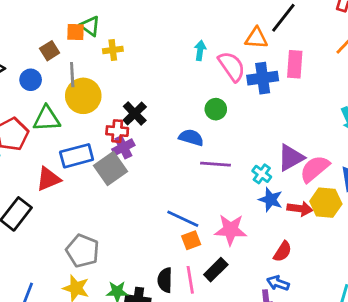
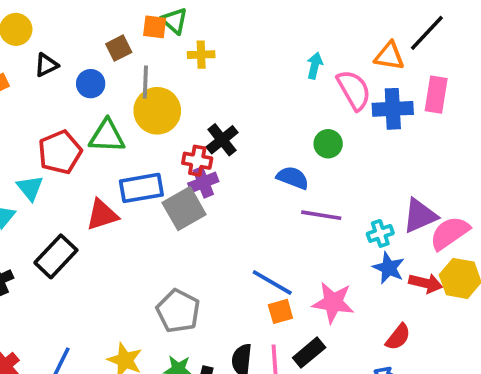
cyan cross: (262, 174) -> (380, 233), turned 30
gray pentagon: (83, 251) -> (178, 311), moved

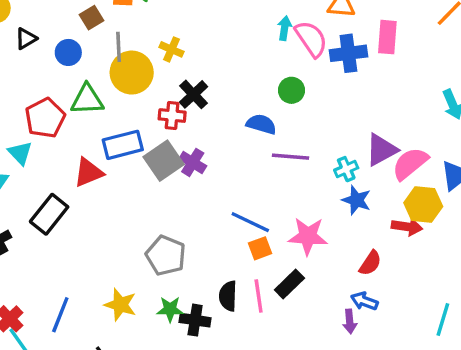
yellow cross: (201, 55) -> (171, 49), moved, turned 30
cyan arrow: (315, 66) -> (285, 28), moved
purple cross: (203, 182) -> (193, 162), moved, turned -32
red arrow: (426, 283) -> (407, 227), moved

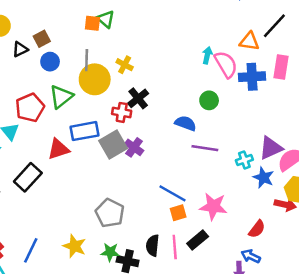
brown square: (92, 18) -> (42, 39), moved
green triangle: (87, 100) -> (61, 97), turned -40
blue star: (356, 200) -> (263, 178), moved

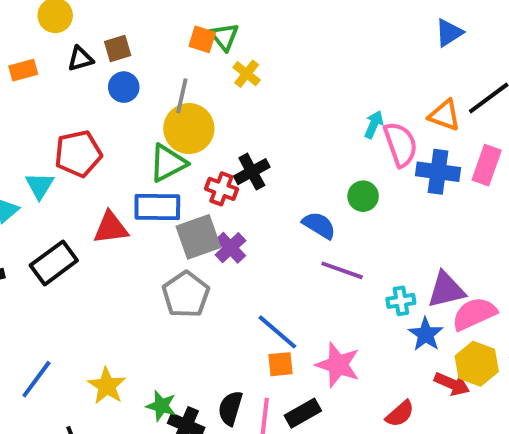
yellow cross: (125, 65) -> (247, 74), moved
green triangle: (61, 97) -> (168, 163), moved
gray pentagon: (110, 213) -> (186, 295), moved

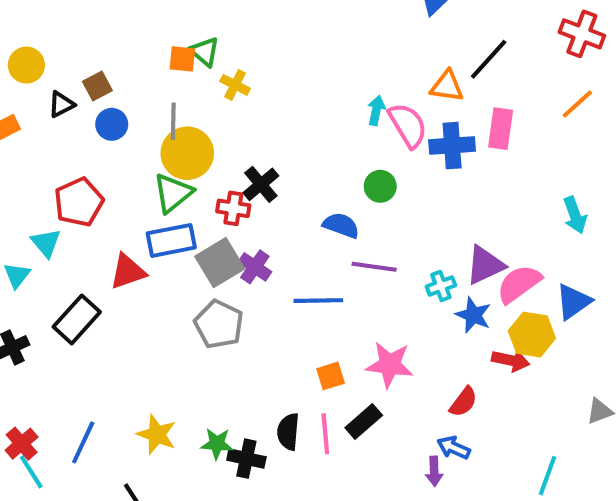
blue line: (277, 332) -> (318, 301), moved, turned -30

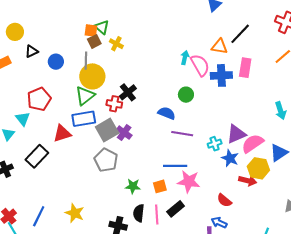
brown square: (97, 86) -> (94, 41), moved
blue line: (318, 301) -> (175, 166), moved
red semicircle: (463, 402) -> (224, 200), turned 91
green star: (217, 444) -> (133, 186), moved

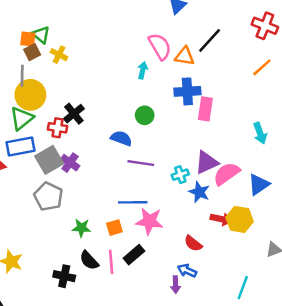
pink semicircle: (200, 65) -> (160, 46), moved
pink rectangle: (245, 68) -> (205, 109), moved
yellow hexagon: (258, 168) -> (240, 219), moved
black semicircle: (139, 213) -> (89, 260), turned -48

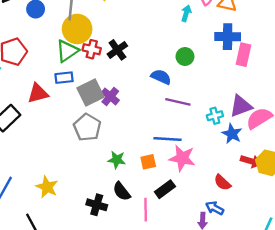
red cross: (57, 128) -> (92, 49), moved
blue rectangle: (21, 147) -> (64, 78), size x0.7
pink line: (111, 262) -> (146, 210), moved

